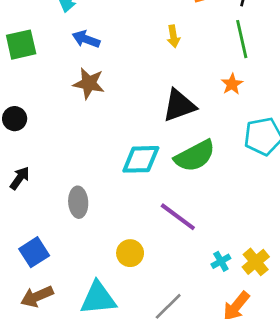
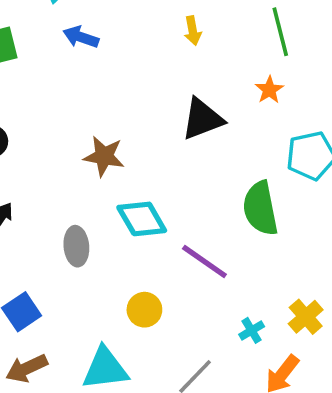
brown star: (89, 83) -> (104, 156), moved
green semicircle: (195, 156) -> (260, 208), moved, turned 108
cyan diamond: (141, 159) -> (142, 219), moved, turned 63
cyan cross: (221, 261) -> (252, 330), moved

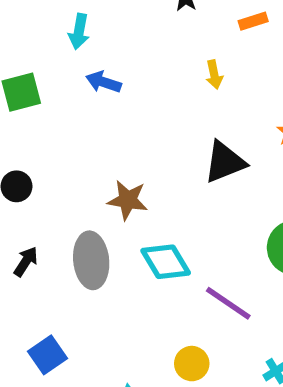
gray ellipse: (76, 246) -> (91, 260), moved, size x1.4
yellow circle: (144, 310) -> (192, 364), moved

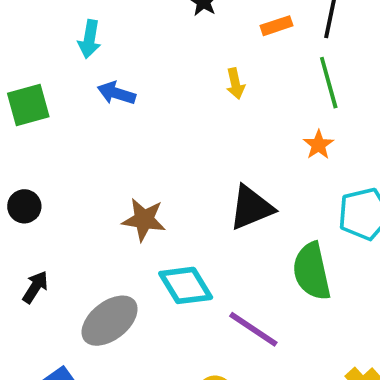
black triangle: (225, 162) -> (251, 208), moved
gray ellipse: (91, 260) -> (110, 321), moved, turned 58

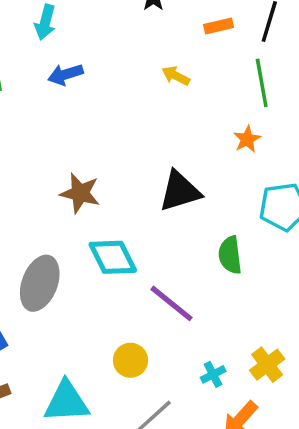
yellow arrow: (235, 84) -> (176, 76), turned 124
blue arrow: (116, 93) -> (65, 74), turned -40
green semicircle: (312, 271) -> (230, 255), size x0.7
gray ellipse: (110, 321) -> (40, 283), turned -36

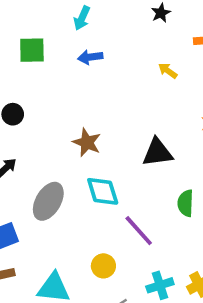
cyan cross: (213, 374) -> (160, 285), size x1.5

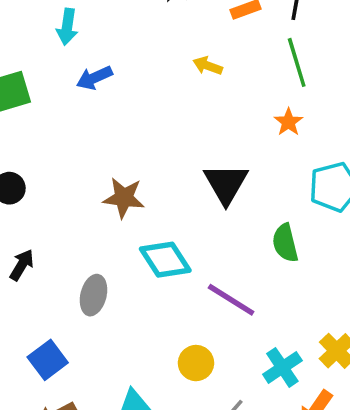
black triangle: (157, 152) -> (226, 184), turned -36
gray ellipse: (48, 201) -> (93, 295), size x0.7

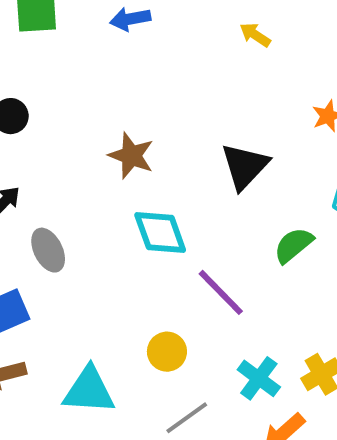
green semicircle: (285, 243) -> (293, 245), turned 51
gray ellipse: (93, 295) -> (48, 250), moved, turned -54
cyan cross: (282, 367) -> (259, 378), turned -33

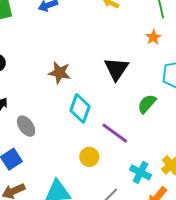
cyan diamond: (160, 233) -> (80, 108), turned 48
yellow circle: (167, 352) -> (89, 157), moved

